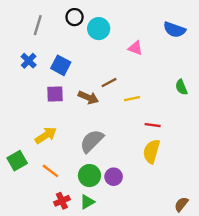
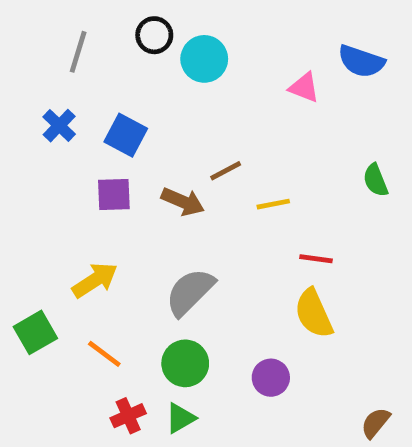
pink triangle: (135, 48) -> (304, 87), moved
yellow semicircle: (151, 151) -> (314, 313), turned -40
purple circle: (114, 177) -> (271, 378), moved

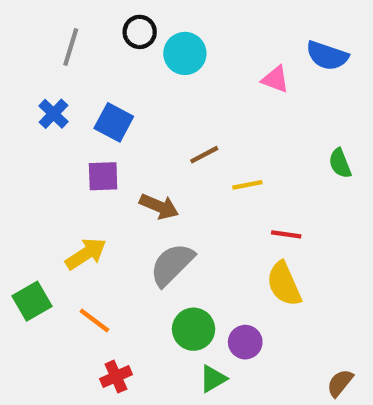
brown arrow: (183, 202) -> (159, 206), moved
green circle: (185, 363) -> (194, 329), moved
green triangle: (180, 418) -> (213, 379), moved

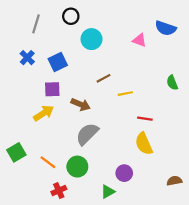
cyan circle: (185, 53) -> (92, 39), moved
blue square: (114, 122) -> (58, 62), turned 36
yellow arrow: (86, 254) -> (44, 113), moved
green circle: (194, 329) -> (77, 167), moved
brown semicircle: (340, 383) -> (174, 181), moved, turned 40

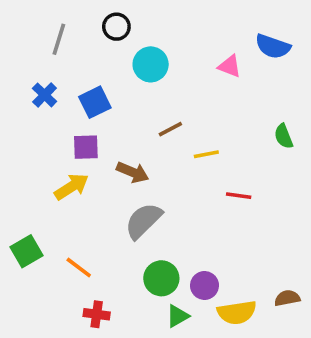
yellow semicircle: (144, 144) -> (237, 312), moved, turned -75
green circle: (77, 167) -> (161, 278), moved
red cross: (59, 191) -> (97, 314), turned 32

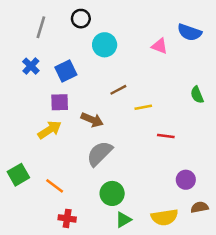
purple circle: (204, 285) -> (186, 180), moved

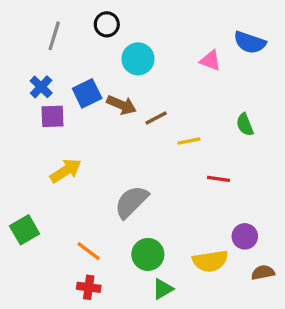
green semicircle: (197, 95) -> (245, 125), moved
purple square: (60, 102) -> (53, 116), moved
brown arrow: (92, 120) -> (122, 105), moved
orange line: (55, 186) -> (89, 251), moved
yellow semicircle: (165, 217) -> (210, 261), moved

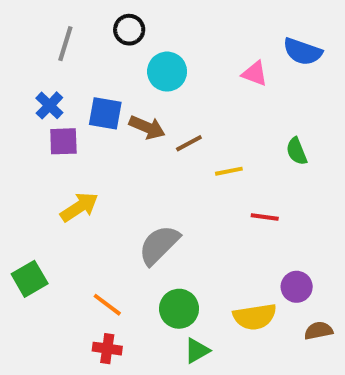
blue square: (87, 93) -> (105, 113), turned 36

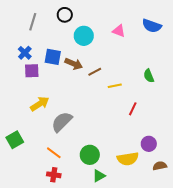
pink triangle: (255, 74) -> (119, 31), moved
red line: (265, 217) -> (133, 109), turned -72
gray semicircle: (159, 245) -> (62, 122), moved

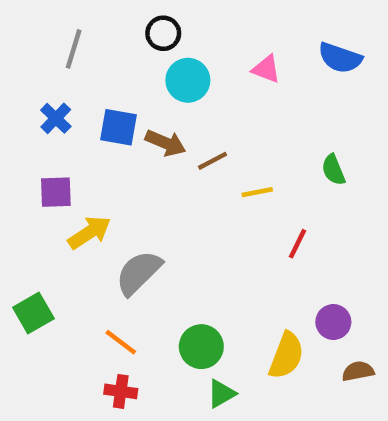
black circle: (65, 15) -> (163, 33), moved
purple square: (32, 71) -> (56, 192), moved
yellow semicircle: (128, 159) -> (286, 356), turned -60

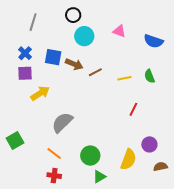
blue semicircle: (340, 58) -> (153, 41), moved
purple square: (56, 192) -> (25, 73), moved
yellow line: (257, 192) -> (124, 78), moved
yellow arrow: (89, 232) -> (40, 93), moved

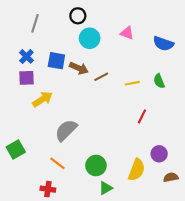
red cross: (54, 176) -> (48, 189), moved

